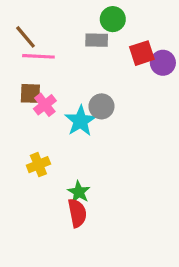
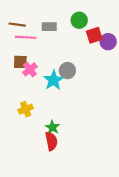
green circle: (113, 19) -> (79, 20), moved
brown line: (26, 37) -> (17, 25), turned -42
gray rectangle: (97, 40) -> (49, 27), moved

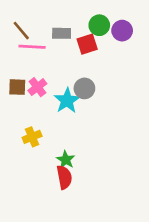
brown line: (17, 25) -> (21, 31), turned 42
red square: (94, 35) -> (87, 44), moved
purple circle: (108, 42) -> (122, 31), moved
brown square: (20, 62) -> (17, 87), moved

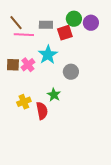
gray circle: (84, 88) -> (71, 72), moved
cyan star: (67, 101) -> (48, 55), moved
green star: (66, 160) -> (54, 95), moved
red semicircle: (64, 177) -> (42, 111), moved

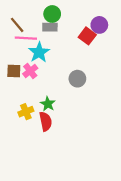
green circle: (74, 19) -> (52, 14), moved
red square: (65, 33) -> (87, 36), moved, turned -35
cyan star: (48, 55) -> (39, 52), moved
green star: (54, 95) -> (48, 104), moved

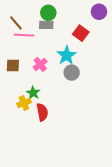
purple circle: (99, 25) -> (99, 12), moved
cyan star: (39, 52) -> (67, 55), moved
pink cross: (30, 71) -> (40, 64), moved
green star: (48, 104) -> (33, 93), moved

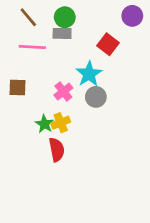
brown line: (16, 23) -> (28, 17), moved
pink cross: (40, 64) -> (63, 92), moved
yellow cross: (24, 103) -> (61, 123), moved

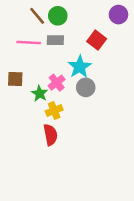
brown line: (28, 17) -> (37, 16), moved
gray rectangle: (62, 33) -> (55, 40), moved
green star: (44, 124) -> (40, 93), moved

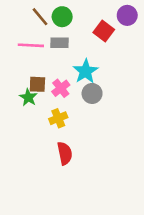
red square: (97, 40) -> (104, 31), moved
brown square: (15, 79) -> (37, 84), moved
green star: (40, 93) -> (28, 97), moved
red semicircle: (51, 135) -> (65, 153), moved

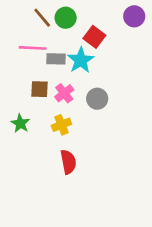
red square: (104, 31) -> (94, 37), moved
gray rectangle: (60, 43) -> (56, 59), moved
cyan star: (86, 71) -> (81, 60), moved
green star: (28, 97) -> (20, 123), moved

